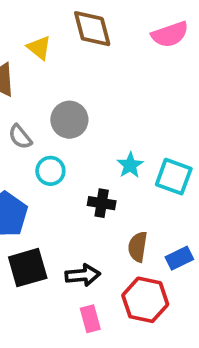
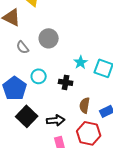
cyan circle: (50, 171) -> (39, 76), moved
black square: (28, 268) -> (27, 116), turned -30

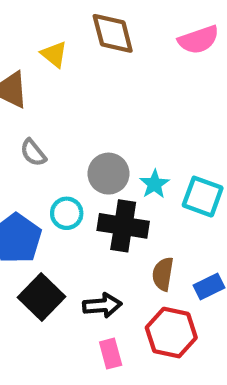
gray circle: (49, 38) -> (108, 174), moved
black cross: (66, 82) -> (123, 226), size x1.6

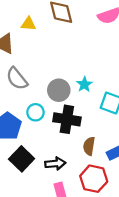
yellow triangle: (54, 54) -> (29, 24), turned -35
gray semicircle: (33, 153) -> (17, 79), size x1.5
cyan star: (155, 184) -> (84, 84), moved

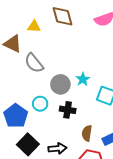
gray semicircle: (17, 79) -> (34, 63), moved
black cross: (67, 119) -> (68, 110), size x0.7

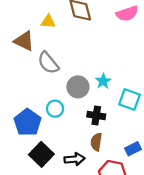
black cross: (68, 110) -> (96, 116), moved
brown semicircle: (87, 133) -> (96, 142), moved

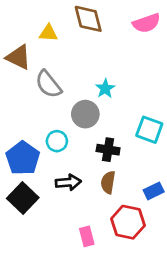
cyan star: (103, 81) -> (105, 89), moved
black square: (41, 154) -> (23, 198), moved
black arrow: (74, 159) -> (68, 182), moved

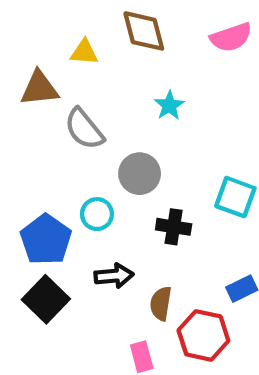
brown triangle: (18, 57) -> (39, 88), turned -32
cyan star: (105, 89) -> (169, 105), moved
brown semicircle: (108, 182) -> (161, 304), moved

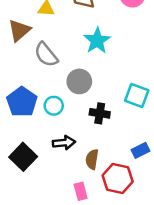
brown triangle: (39, 88) -> (19, 30), turned -35
cyan star: (169, 105) -> (97, 41), size x1.5
blue pentagon: (46, 240) -> (22, 102), moved

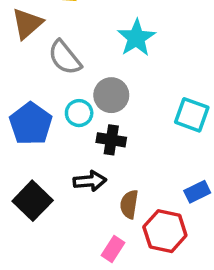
cyan circle: (54, 106) -> (79, 113), moved
black cross: (100, 113) -> (111, 140), moved
pink rectangle: (81, 191) -> (113, 249), turned 48

